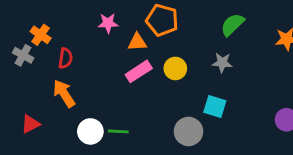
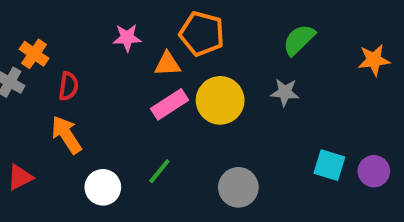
yellow circle: (175, 68) -> (220, 100), size x1.5
cyan square: (215, 107) -> (329, 165), moved
green line: (118, 131) -> (159, 171), moved, turned -54

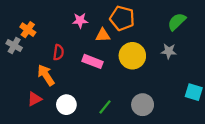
red semicircle: (68, 86) -> (58, 52), moved
pink rectangle: (170, 104) -> (93, 61), moved, turned 54
green line: (159, 171) -> (105, 107), moved
red triangle: (20, 177) -> (35, 99), moved

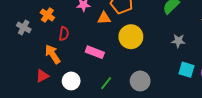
orange cross: (28, 30) -> (47, 15), moved
gray star: (169, 51) -> (178, 41), moved
pink rectangle: (93, 61) -> (95, 52), moved

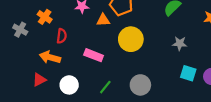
orange arrow: (53, 54) -> (50, 57), turned -42

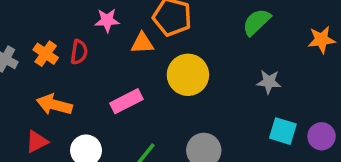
orange cross: (45, 17) -> (46, 54), moved
red semicircle: (62, 36) -> (79, 52), moved
pink rectangle: (94, 55) -> (126, 101), turned -48

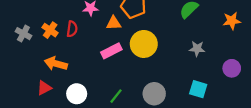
pink rectangle: (126, 101) -> (111, 51), moved
cyan square: (283, 131) -> (198, 89), moved
purple circle: (322, 136) -> (232, 68), moved

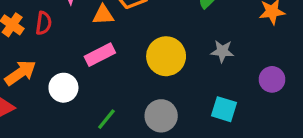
yellow circle: (144, 44) -> (166, 56), moved
orange arrow: (56, 64) -> (20, 73), turned 130
white circle: (77, 94) -> (63, 88), moved

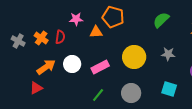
pink rectangle: (100, 55) -> (100, 67), moved
white circle: (63, 88) -> (72, 64), moved

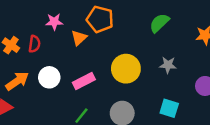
orange triangle: (96, 32) -> (79, 38), turned -40

